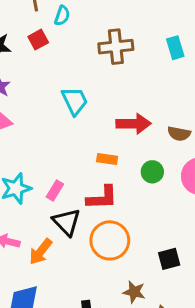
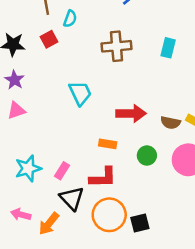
cyan rectangle: (175, 48) -> (168, 48), turned 30
black square: (169, 259) -> (140, 223), moved

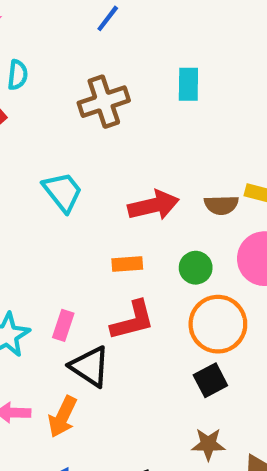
orange circle: (109, 215) -> (218, 324), moved

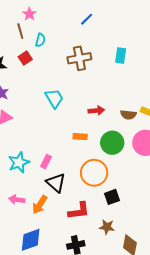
red arrow: (153, 205) -> (96, 111), size x0.7
green circle: (196, 268) -> (112, 143), size x1.5
red L-shape: (133, 321) -> (79, 211), moved
orange circle: (218, 324) -> (94, 173), moved

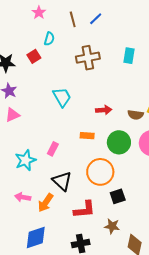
brown line: (20, 31) -> (73, 19), moved
pink rectangle: (46, 162) -> (53, 149), moved

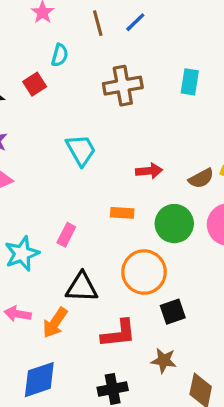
brown semicircle: (136, 115) -> (201, 178), turned -35
black triangle: (62, 181) -> (82, 287), turned -40

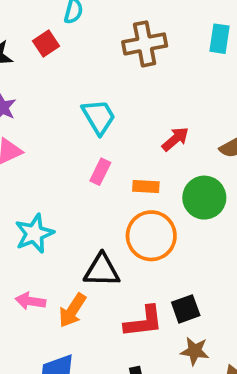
red arrow: (149, 171) -> (175, 139), turned -35
pink rectangle: (66, 235) -> (100, 172), moved
orange circle: (144, 272) -> (151, 236), moved
black square: (173, 312) -> (186, 309), moved

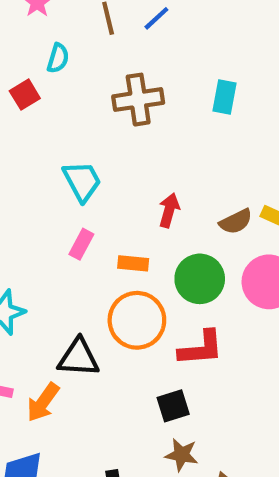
red arrow: (175, 139) -> (169, 210), turned -36
red L-shape: (144, 322) -> (201, 348), moved

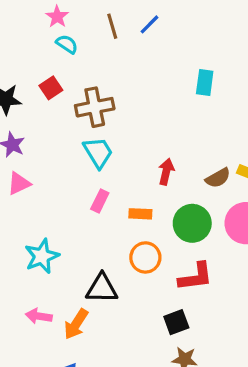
cyan semicircle: (58, 58) -> (67, 44), moved, turned -70
brown cross: (138, 100) -> (95, 107), moved
orange circle: (137, 320) -> (145, 257), size x0.7

